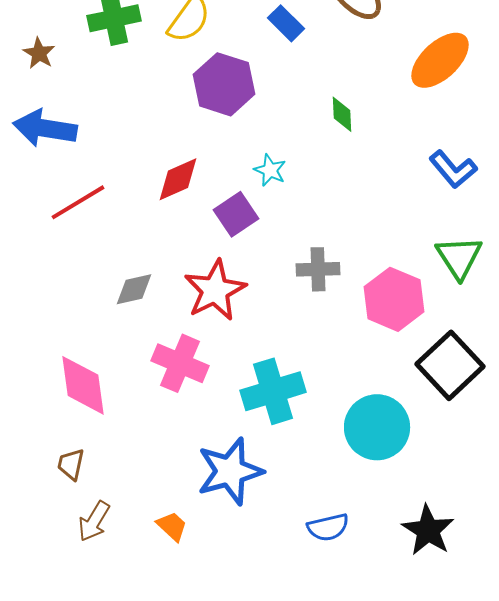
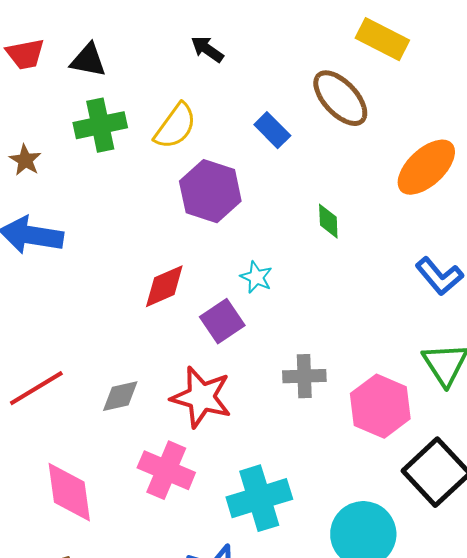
red line: (78, 202) -> (36, 388), moved
red star: (215, 290) -> (201, 397), turned -30

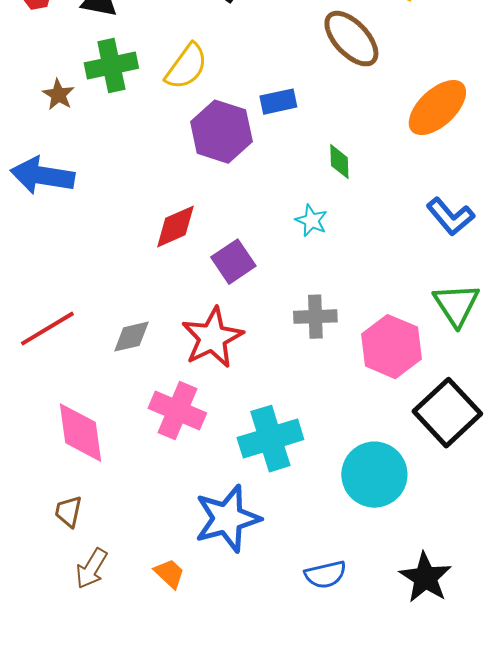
blue rectangle: (272, 130) -> (278, 102), moved, turned -57
brown star: (25, 160) -> (58, 95), moved
cyan star: (256, 277) -> (311, 221), moved
red star: (201, 397) -> (212, 338), turned 30

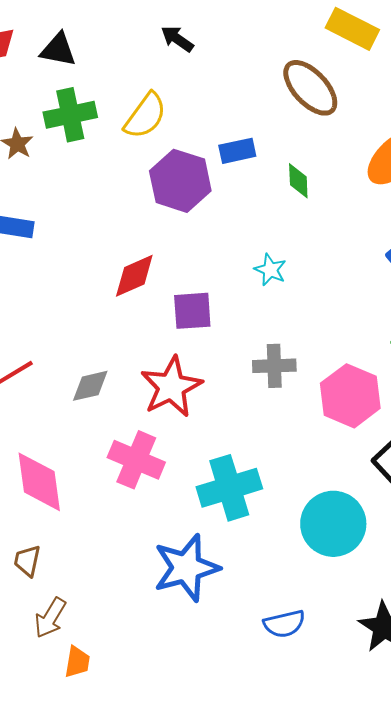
green diamond: (339, 162) -> (298, 181), moved
purple square: (233, 262) -> (192, 311), turned 30
orange trapezoid: (169, 574) -> (77, 662), moved, turned 56

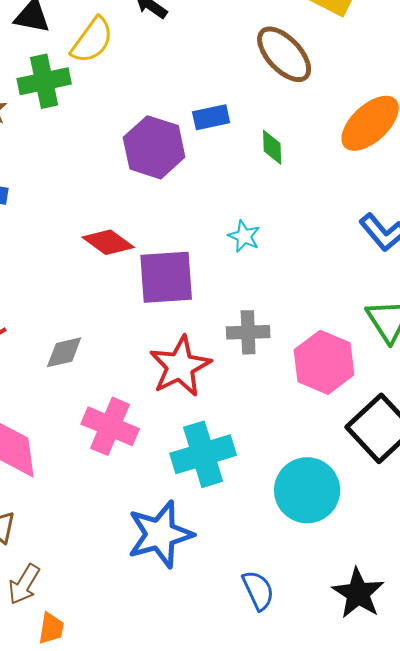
yellow semicircle: (145, 116) -> (92, 40), moved
red diamond: (134, 276) -> (108, 242), turned 60
purple square: (192, 311) -> (166, 277), size x1.4
red star: (171, 387) -> (180, 366), moved
blue semicircle: (284, 624) -> (258, 590), turned -102

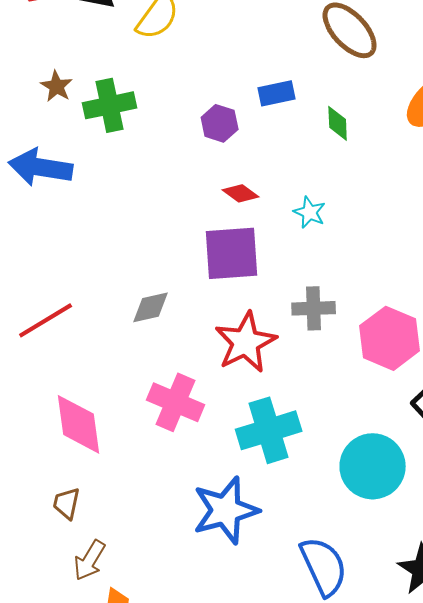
green cross: (44, 81) -> (110, 105), moved
purple hexagon: (154, 147) -> (220, 123), size x0.6
red diamond: (108, 242) -> (241, 193), moved, size x0.7
gray diamond: (64, 352) -> (151, 307), moved
blue semicircle: (258, 590) -> (324, 566), size x1.5

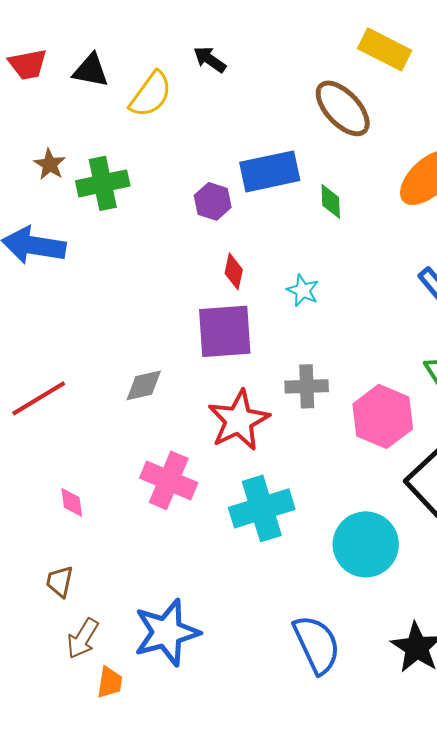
blue rectangle: (277, 93) -> (270, 171), size x1.6
red diamond: (241, 193) -> (234, 271), turned 66
pink diamond: (79, 424) -> (72, 502), size x0.5
blue star: (226, 510) -> (167, 632), moved

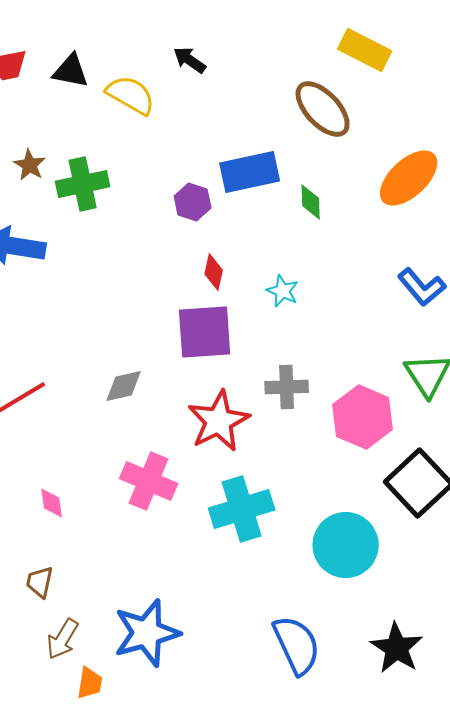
yellow semicircle: (151, 94) -> (131, 95), turned -96

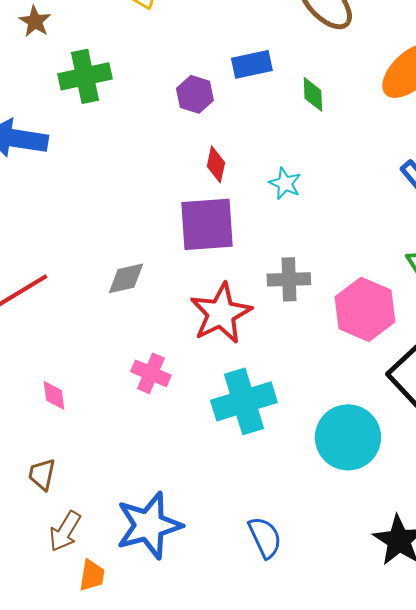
brown star: (30, 165) -> (35, 21), moved
blue rectangle: (250, 172) -> (252, 64), size x0.7
pink cross: (149, 481) -> (151, 373), size x0.7
blue semicircle: (297, 645) -> (265, 537), moved, size x0.7

